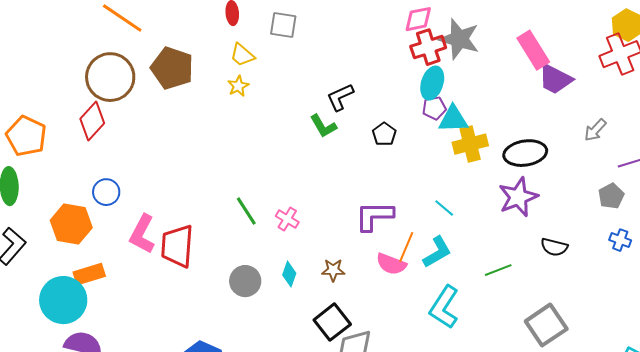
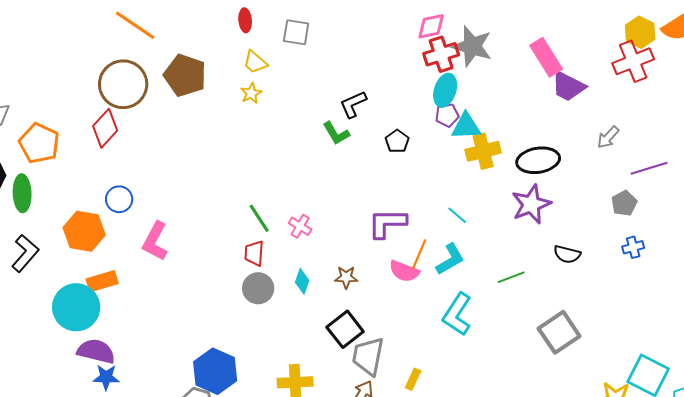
blue cross: (620, 240) -> (633, 247), turned -35
red trapezoid: (177, 246) -> (254, 253), moved, size x0.6

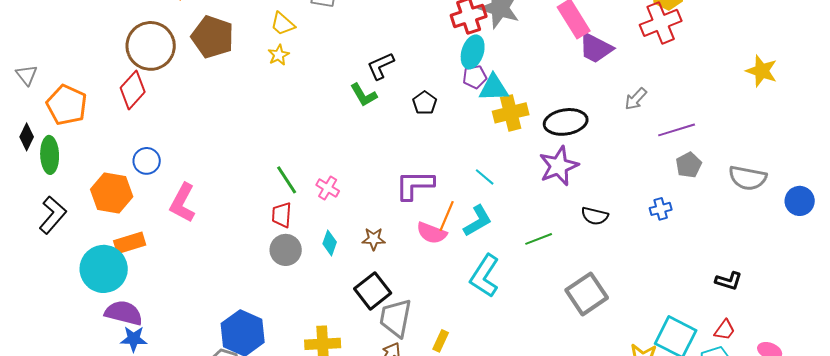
gray pentagon: (624, 203) -> (689, 165), moved

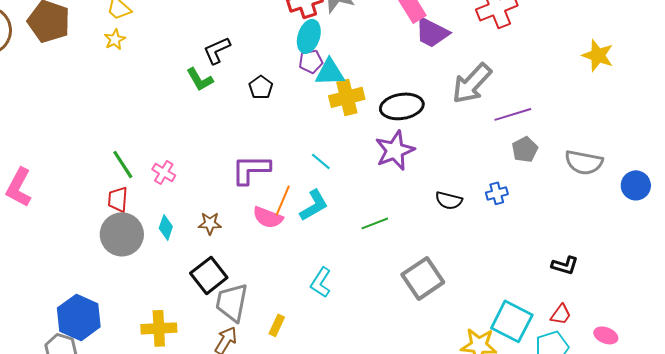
gray arrow: (636, 99) -> (472, 83), size x1.8
black semicircle: (595, 216) -> (449, 200), moved
gray circle: (286, 250) -> (122, 234), size x1.4
cyan L-shape: (485, 276) -> (321, 282), moved, size x0.7

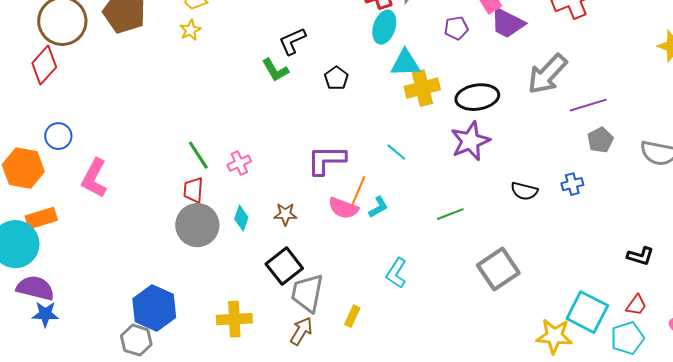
purple pentagon: (311, 61) -> (456, 28), moved
pink cross: (164, 172) -> (239, 163), turned 35
cyan L-shape: (314, 205) -> (378, 207), moved, size x0.7

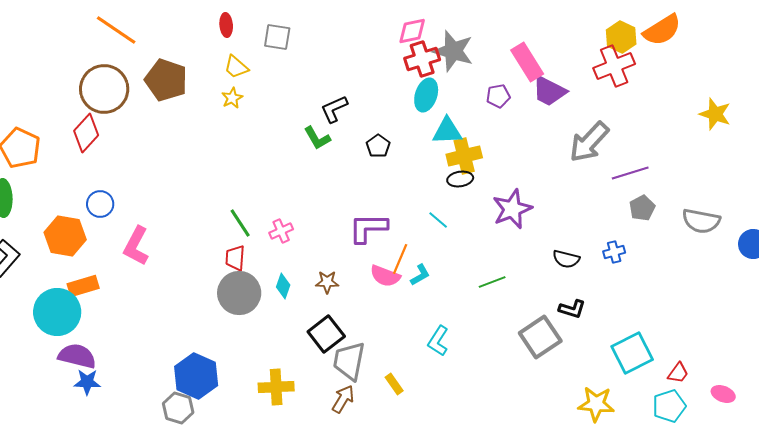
black ellipse: (477, 97) -> (460, 179), moved, size x0.6
black L-shape: (640, 256) -> (572, 309), moved
cyan square: (587, 312) -> (632, 353), moved, turned 36
yellow rectangle: (352, 316) -> (394, 384), turned -60

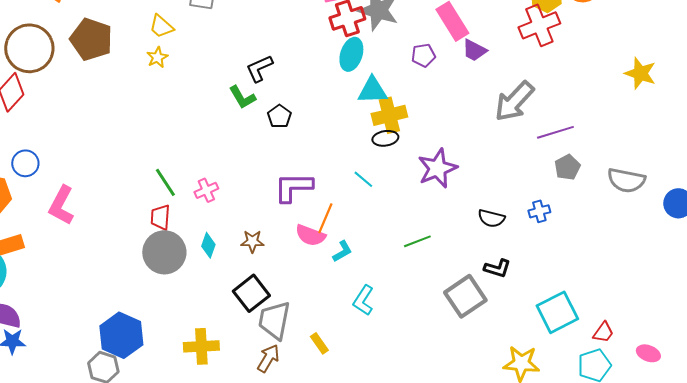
purple trapezoid: (549, 91) -> (474, 50), size x0.7
black pentagon: (378, 146) -> (279, 116), moved
cyan L-shape: (420, 275) -> (342, 251), moved

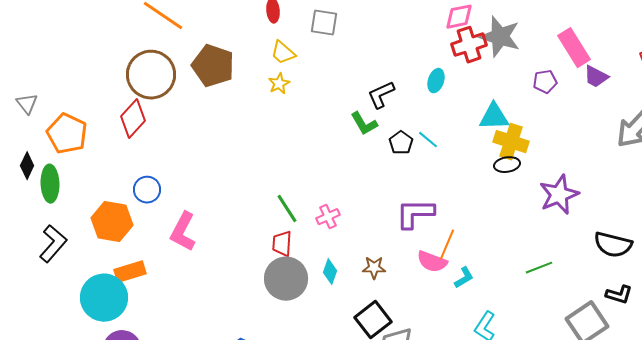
cyan ellipse: (351, 54) -> (436, 81), moved, size x0.7
yellow cross: (389, 115) -> (511, 142), turned 32
cyan line: (363, 179) -> (428, 140), moved
black semicircle: (491, 218) -> (613, 245), size x1.4

